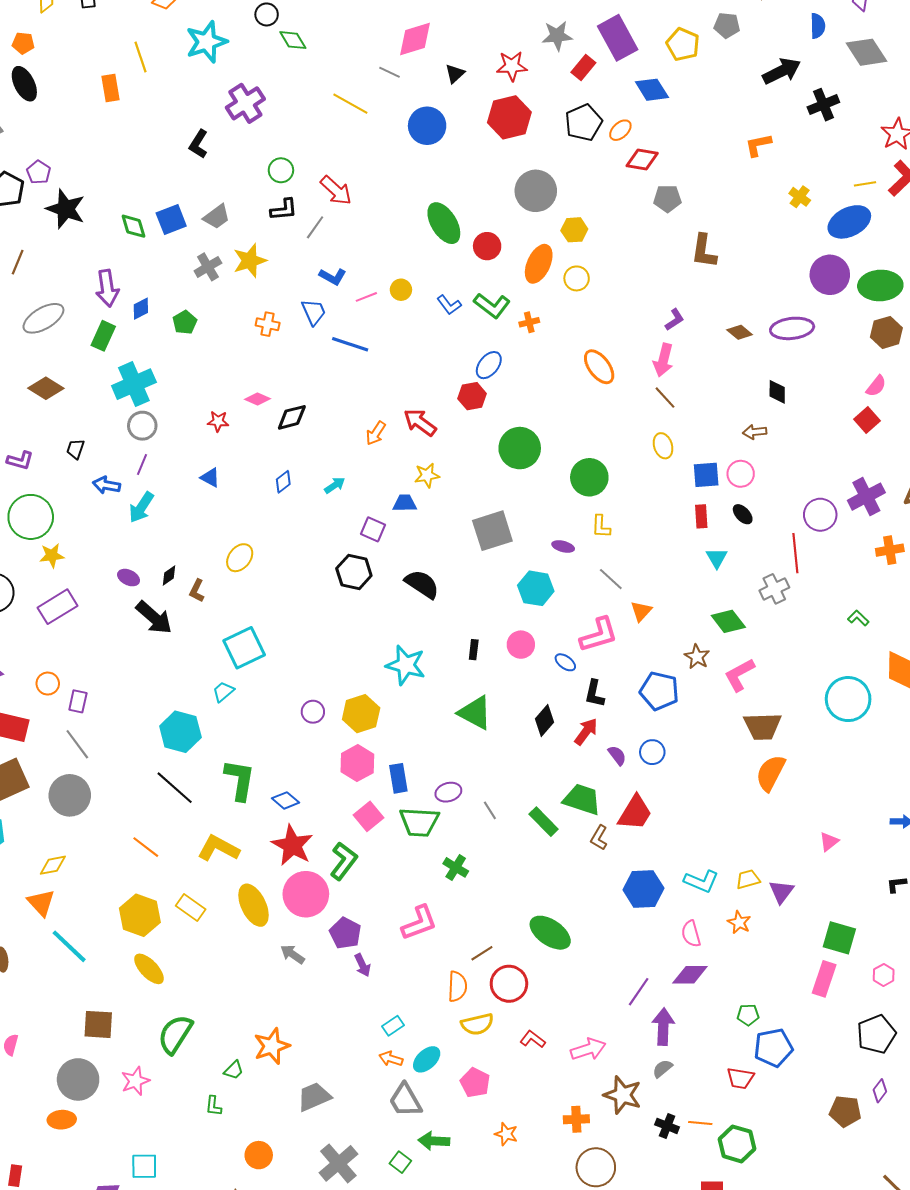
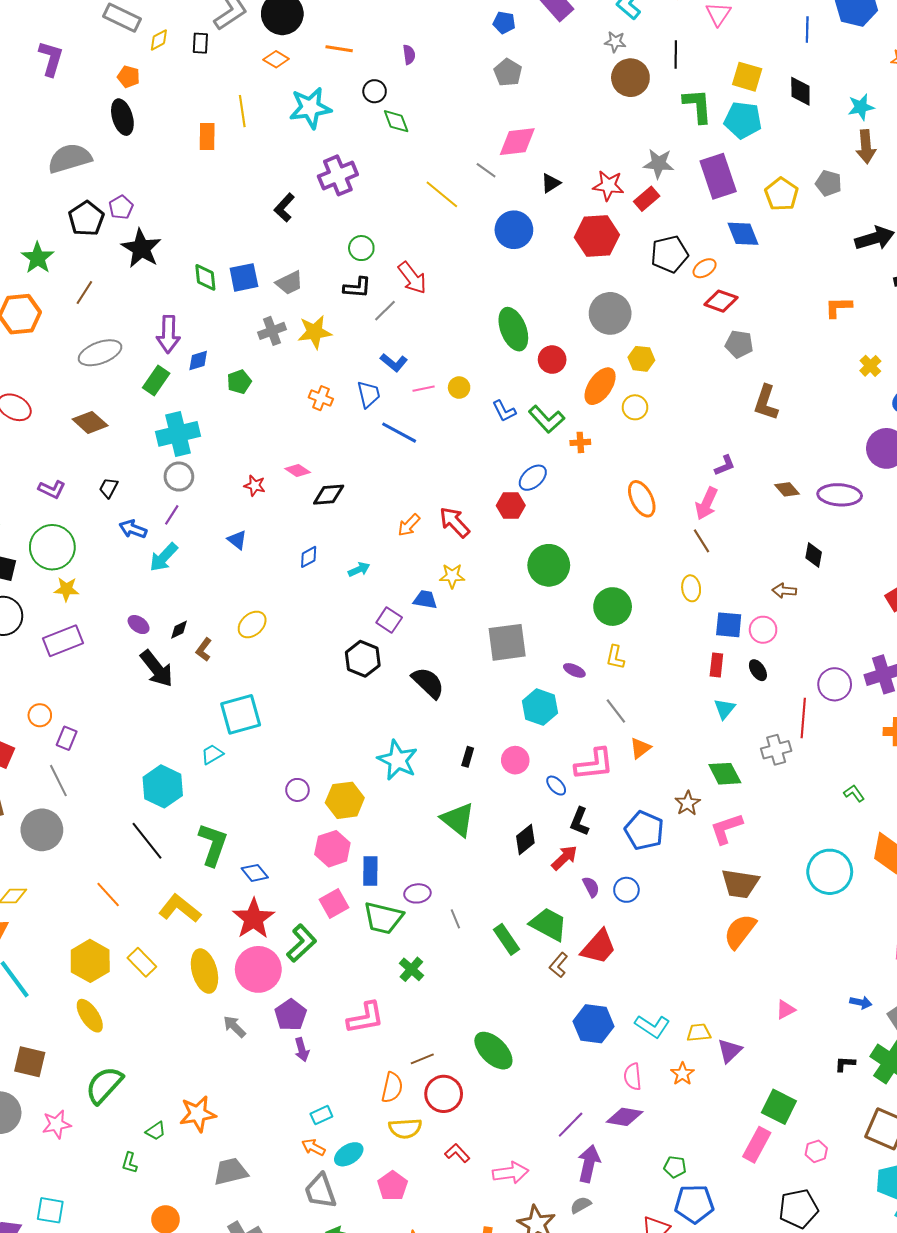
red rectangle: (583, 67) -> (647, 199), moved

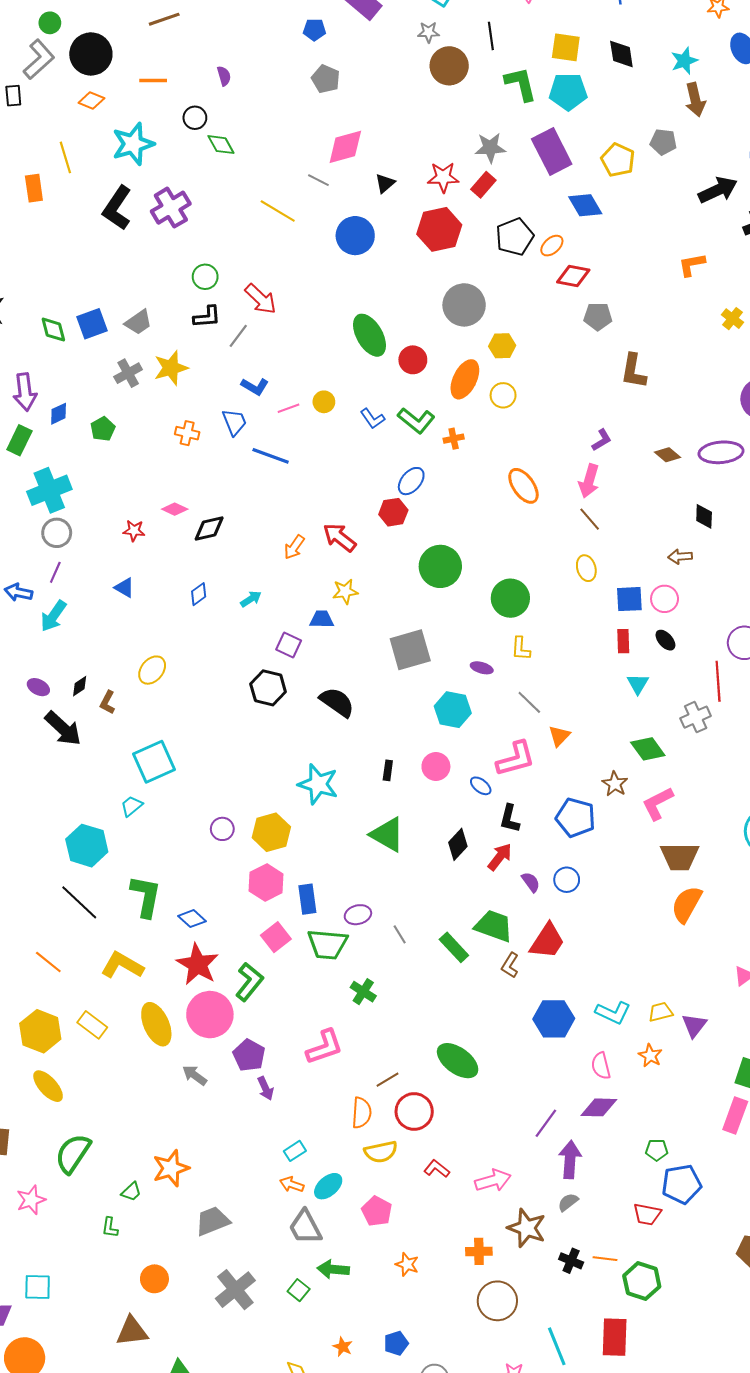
black L-shape: (284, 208) -> (117, 208), moved, size x1.5

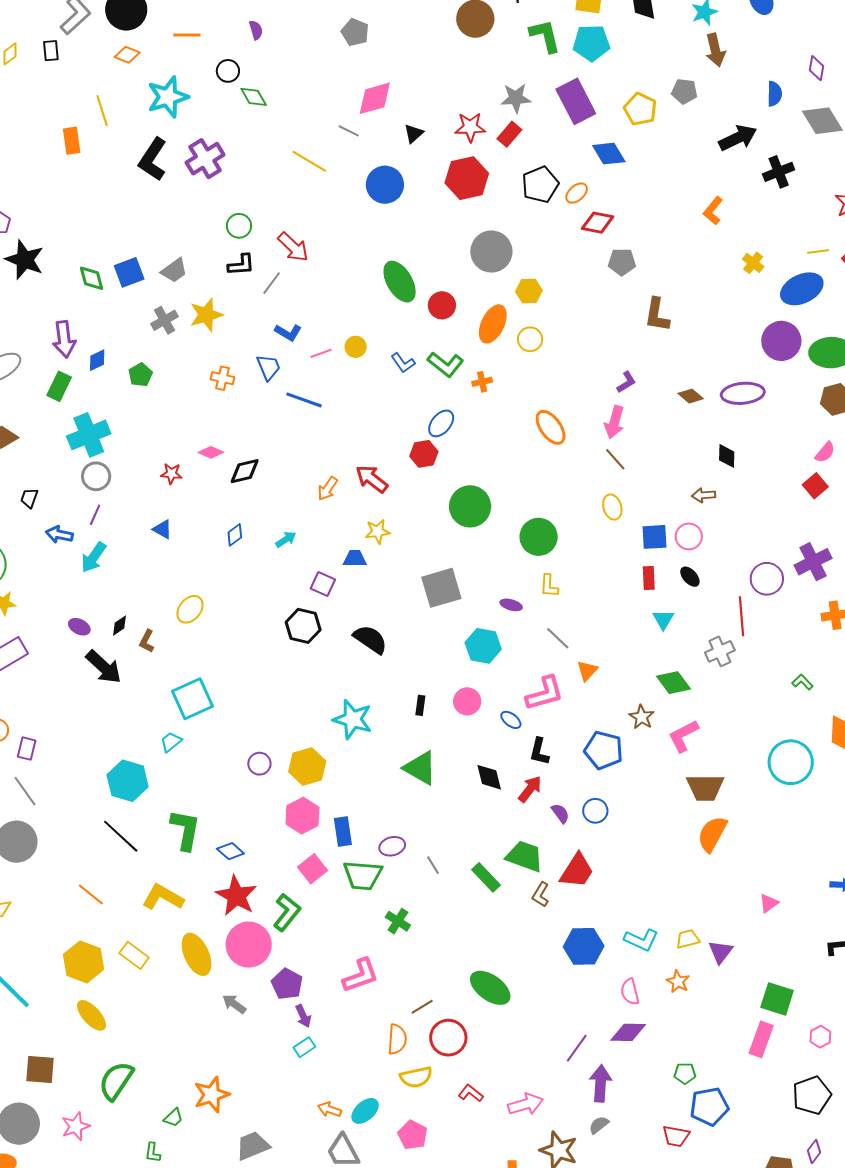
orange L-shape: (692, 265) -> (713, 211), turned -40
black diamond: (458, 844) -> (489, 777), turned -56
cyan rectangle: (295, 1151) -> (304, 1047), moved

